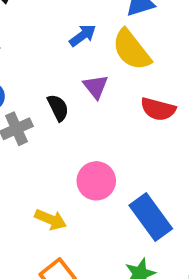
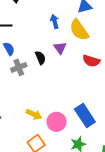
blue arrow: (83, 35) -> (55, 21), turned -72
pink circle: (96, 181) -> (57, 122), moved

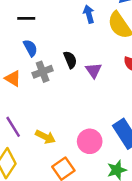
purple triangle: (60, 48) -> (94, 70), moved
yellow arrow: (34, 114) -> (45, 137), moved

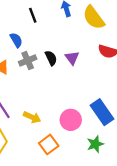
black line: (26, 18) -> (33, 15), moved, turned 72
black semicircle: (70, 60) -> (51, 58), moved

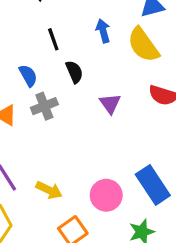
black semicircle: (51, 58) -> (74, 72), moved

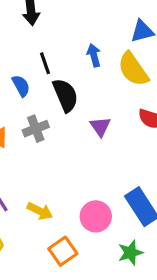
black semicircle: (74, 72) -> (65, 95), size x1.5
blue semicircle: (28, 76) -> (21, 86), moved

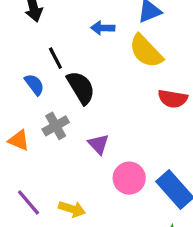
blue arrow: (94, 55) -> (103, 28), moved, turned -65
purple triangle: (100, 127) -> (98, 144), moved
pink circle: (96, 216) -> (129, 178), moved

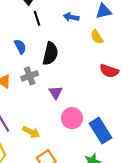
yellow semicircle: (146, 51) -> (97, 37), size x0.6
black line: (55, 58) -> (37, 18), moved
black semicircle: (81, 88) -> (50, 54), turned 35

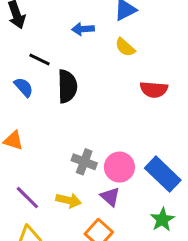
black line: (37, 18) -> (39, 60), moved, turned -32
gray cross: (30, 76) -> (84, 162), moved, turned -35
purple triangle: (56, 92) -> (110, 197), moved

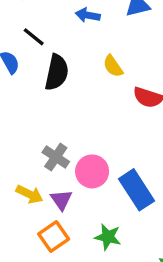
yellow semicircle: (125, 47) -> (113, 66), moved
purple triangle: (110, 197) -> (61, 200), moved
green star: (162, 220) -> (108, 237), moved, turned 30

